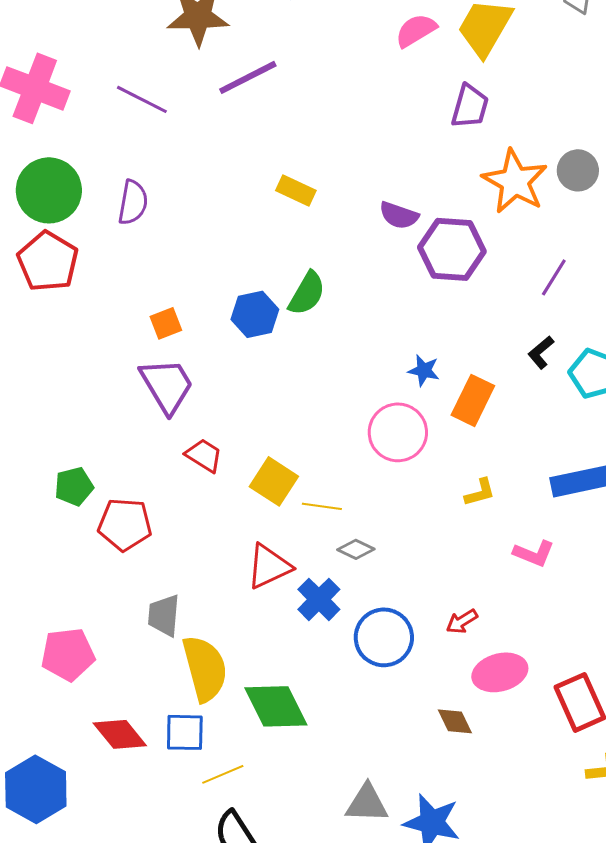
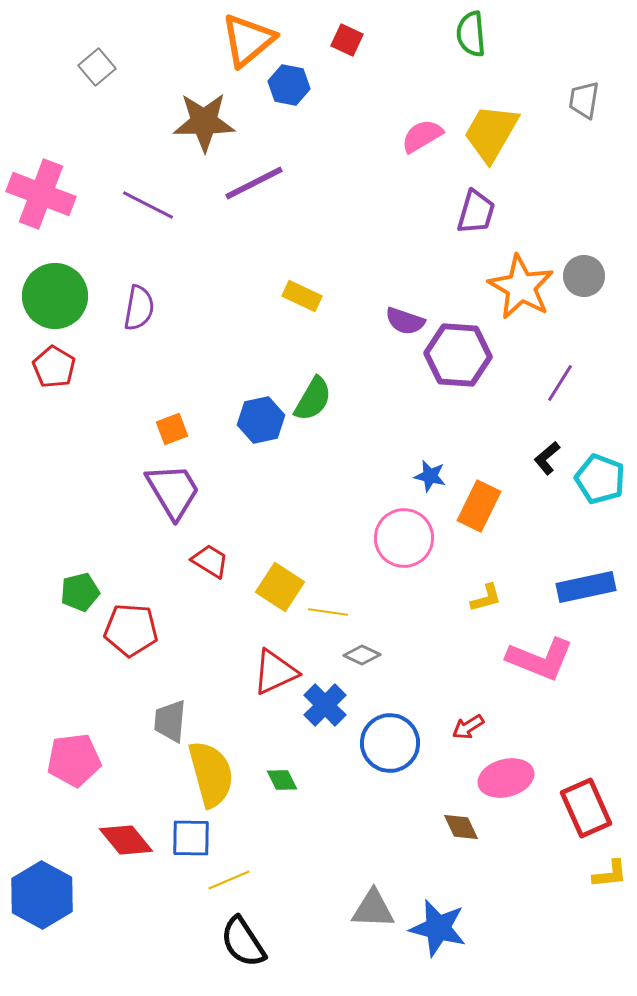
red pentagon: (48, 261) -> (54, 367), size x0.7
pink L-shape: (534, 553) -> (540, 659), size x1.6
green diamond: (276, 706) -> (282, 780), moved, size x0.5

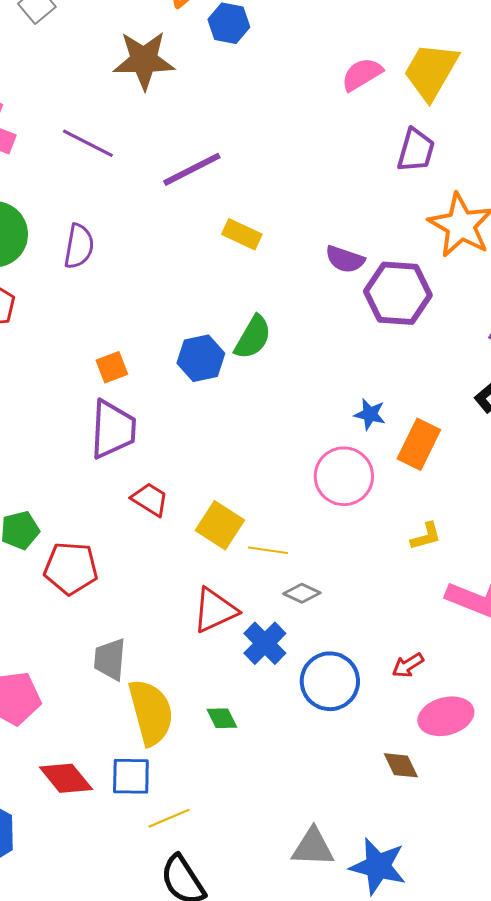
purple line: (254, 183) -> (192, 169), moved
purple trapezoid: (173, 491) -> (113, 429), turned 34

